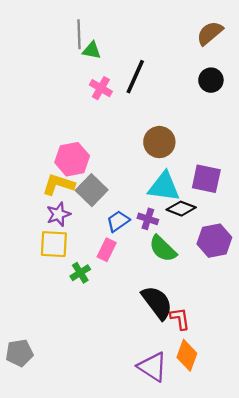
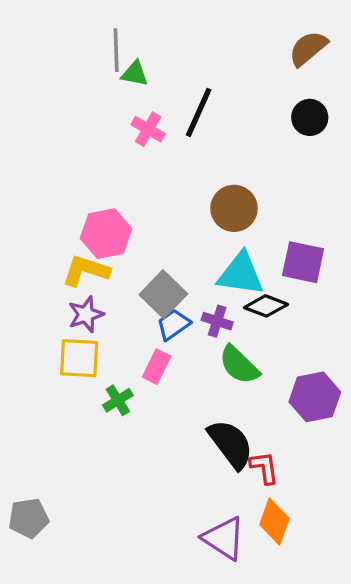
gray square: (92, 190) -> (163, 294), moved
purple hexagon: (214, 241) -> (315, 397), moved

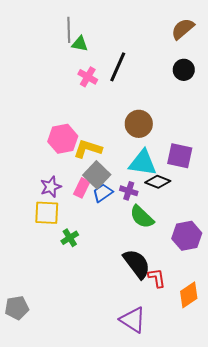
yellow L-shape: (86, 271) -> (88, 149), moved
pink rectangle: (157, 367) -> (82, 188), moved
orange diamond: (274, 521) -> (189, 295), moved, turned 36

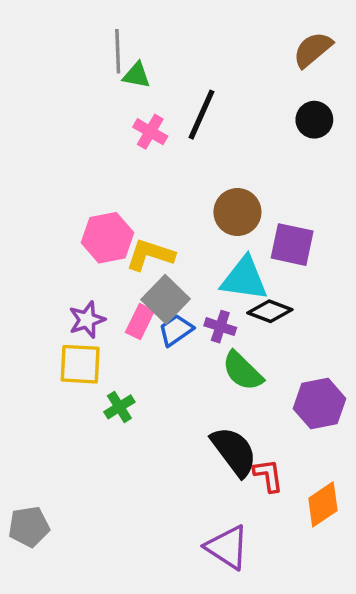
purple square: (180, 156) -> (292, 245), moved

